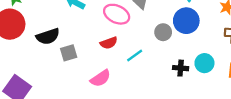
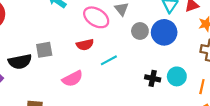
gray circle: (163, 32) -> (140, 31), moved
black semicircle: (48, 36) -> (20, 62), moved

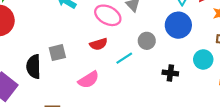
gray circle: (140, 31) -> (147, 41), moved
black semicircle: (20, 62) -> (34, 67), turned 105
cyan circle: (177, 76) -> (203, 59), moved

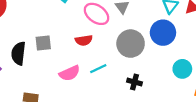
gray circle: (147, 41) -> (131, 44), size x1.6
cyan line: (124, 58) -> (98, 69), moved
black cross: (170, 73) -> (134, 82), moved

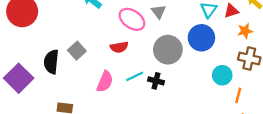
gray square: (43, 43) -> (77, 51), turned -35
pink semicircle: (70, 73) -> (105, 82), turned -42
black cross: (134, 82) -> (156, 81), moved

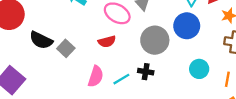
black semicircle: (51, 62) -> (41, 40), moved, turned -65
cyan circle: (222, 75) -> (199, 69), moved
cyan line: (135, 76) -> (121, 79), moved

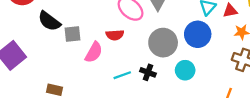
gray square: (66, 48) -> (73, 34), turned 30
cyan circle: (199, 69) -> (185, 70), moved
pink semicircle: (96, 76) -> (94, 52), moved

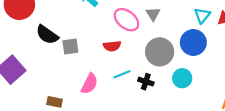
pink semicircle: (94, 52) -> (89, 84), moved
cyan line: (122, 75) -> (122, 74), moved

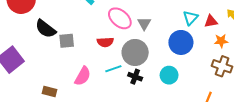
gray triangle: (153, 14) -> (144, 24), moved
gray circle: (160, 52) -> (135, 52), moved

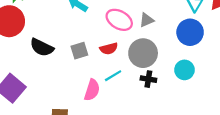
gray triangle: (144, 24) -> (146, 20), turned 48
gray square: (67, 41) -> (79, 51), moved
cyan line: (113, 69) -> (113, 76), moved

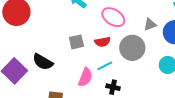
gray triangle: (146, 20) -> (150, 24), moved
black semicircle: (42, 47) -> (43, 62), moved
black cross: (148, 79) -> (113, 87), moved

